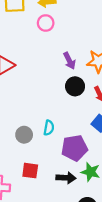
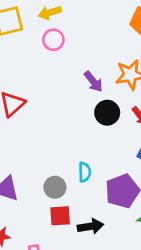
red square: (30, 171) -> (60, 216), moved
black arrow: (66, 178) -> (90, 226), moved

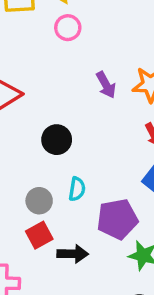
black circle: (107, 113) -> (57, 140), moved
red square: (60, 216) -> (39, 235), turned -35

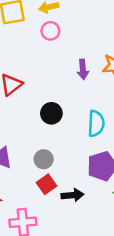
purple arrow: (106, 85) -> (83, 69), turned 30
cyan semicircle: (77, 189) -> (96, 124), moved, size x1.5

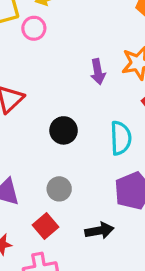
pink circle: (50, 31) -> (34, 28), moved
red square: (47, 184) -> (46, 226), moved

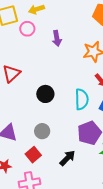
purple arrow: (98, 72) -> (57, 38), moved
black arrow: (99, 231) -> (67, 158), turned -36

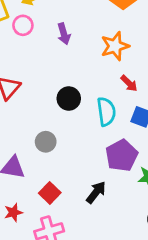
black circle: (45, 94) -> (69, 98), moved
gray circle: (42, 131) -> (46, 142), moved

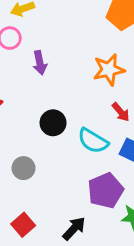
purple arrow: (64, 34) -> (40, 63), moved
cyan semicircle: (106, 112) -> (93, 141), turned 124

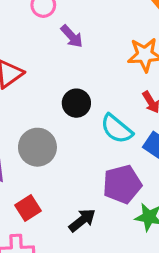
purple arrow: (40, 63) -> (72, 36), turned -40
gray circle: (24, 168) -> (37, 147), size x1.5

